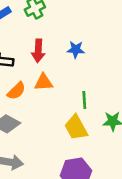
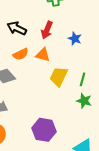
green line: (84, 100) -> (82, 79), moved
yellow trapezoid: (76, 128) -> (59, 76), moved, turned 35

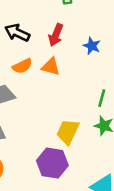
yellow trapezoid: (59, 76) -> (68, 132), moved

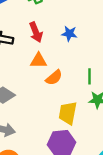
red arrow: (56, 35) -> (36, 32), turned -30
orange semicircle: (22, 66) -> (54, 78), moved

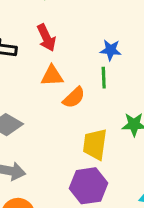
blue star: (69, 34) -> (111, 50), moved
green line: (90, 76) -> (104, 78), moved

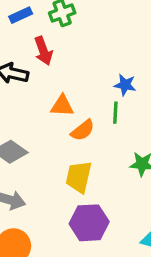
red arrow: (46, 38) -> (43, 51), moved
yellow trapezoid: (95, 144) -> (79, 177), moved

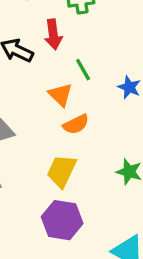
orange triangle: (62, 106) -> (60, 95), turned 30
green line: (115, 113) -> (83, 70), moved, turned -45

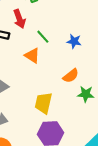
orange semicircle: (76, 124) -> (71, 76), moved

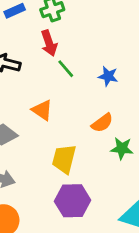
red arrow: (19, 19) -> (49, 43), moved
orange triangle: (32, 55) -> (42, 110), moved

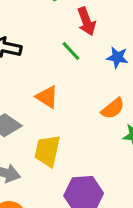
red arrow: (49, 43) -> (86, 21), moved
yellow trapezoid: (64, 159) -> (47, 151), moved

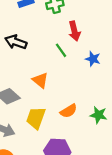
orange semicircle: (113, 108) -> (69, 111), moved

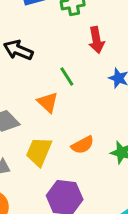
green line: (61, 50) -> (67, 77), moved

